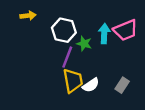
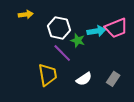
cyan arrow: (104, 34) -> (96, 31), turned 78
purple line: (67, 57) -> (62, 53), turned -66
yellow trapezoid: (73, 81) -> (48, 75), moved

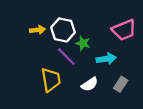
yellow arrow: (26, 14) -> (37, 30), moved
cyan arrow: (96, 31) -> (106, 59), moved

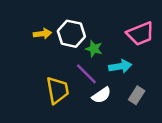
purple line: (66, 57) -> (86, 74), moved

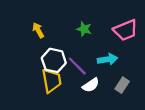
yellow arrow: (42, 34) -> (38, 30), turned -112
white hexagon: (71, 34) -> (54, 60), moved
green star: (94, 49) -> (84, 29), moved

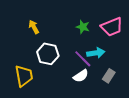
green star: (84, 29) -> (83, 27), moved
purple line: (77, 66) -> (83, 59), moved
yellow trapezoid: (52, 81) -> (24, 76), moved

